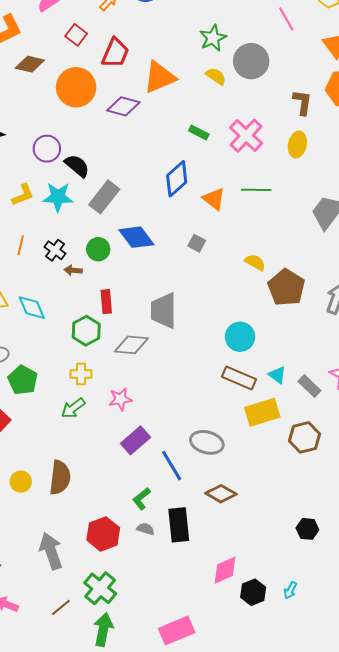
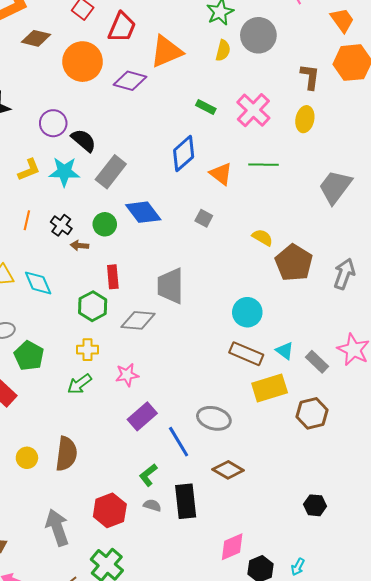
yellow semicircle: (216, 76) -> (223, 50), turned 70

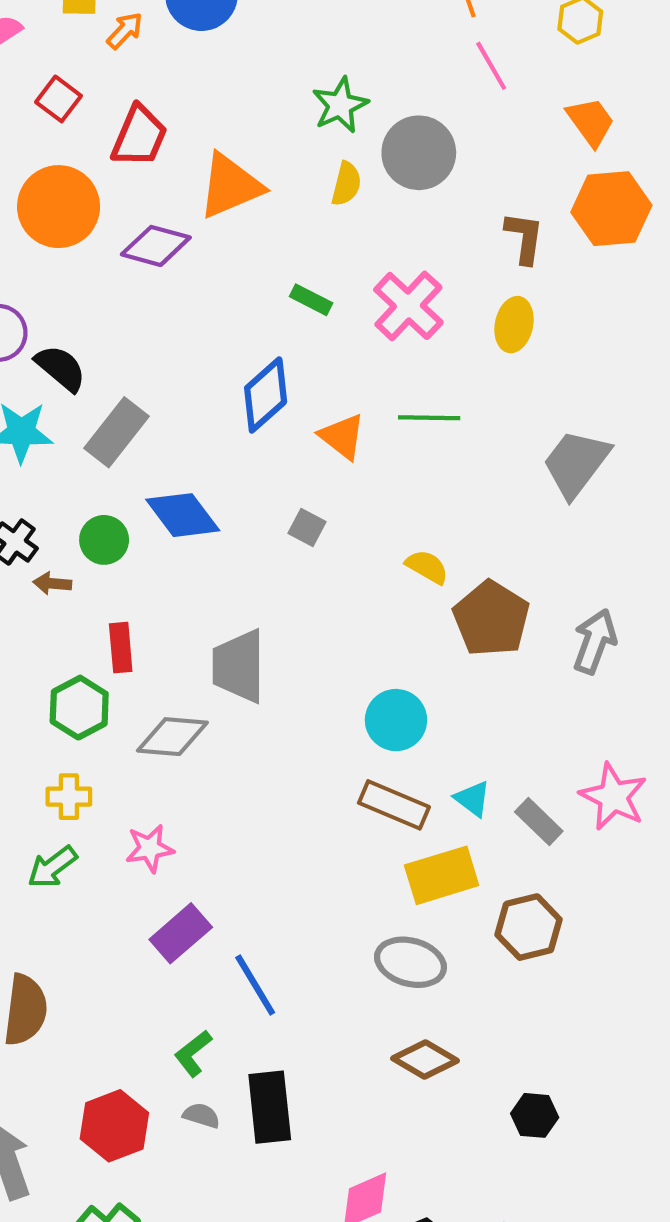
gray ellipse: (214, 418) -> (410, 962), moved
brown diamond: (228, 470) -> (425, 1060), moved

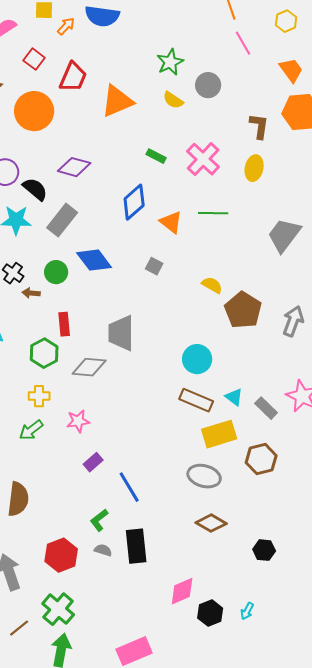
gray circle: (419, 153) -> (208, 85), size x0.7
yellow semicircle: (346, 184) -> (173, 100), turned 110
purple diamond: (156, 246) -> (74, 167), moved
purple rectangle: (181, 933) -> (93, 462), size x0.7

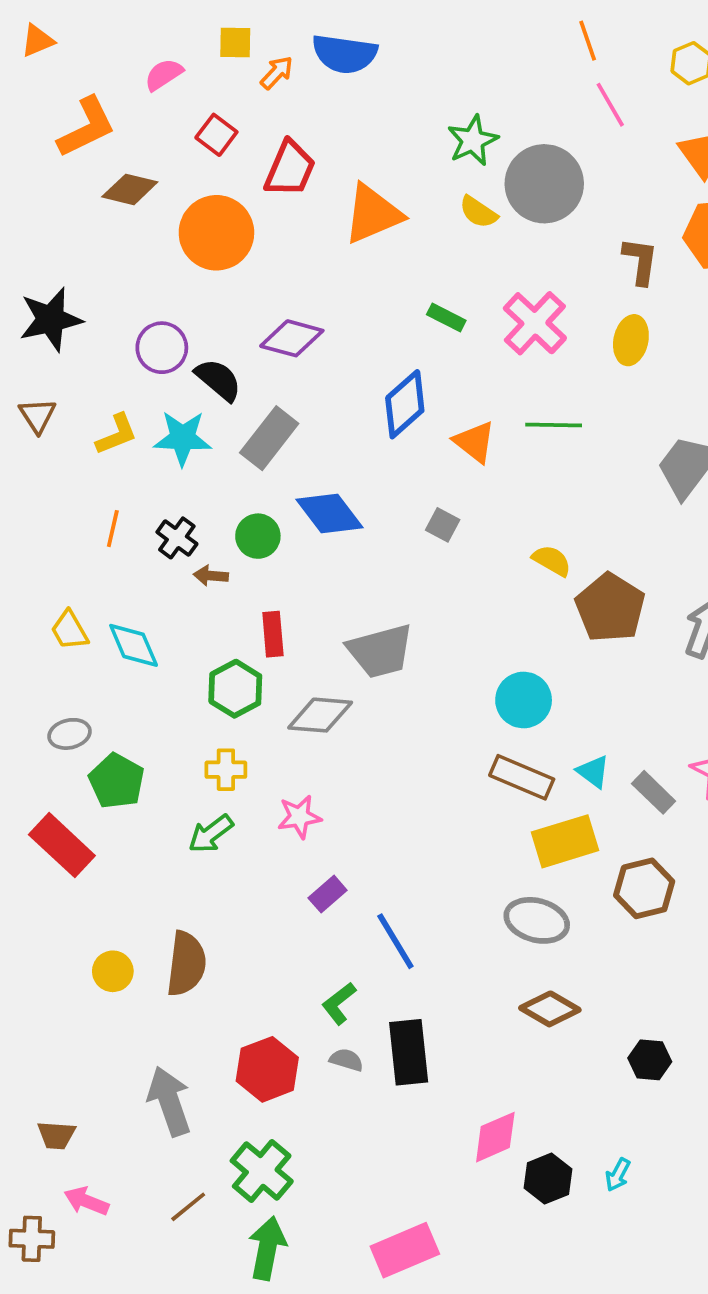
gray circle: (208, 85) -> (544, 184), size x1.6
gray trapezoid: (121, 333) -> (380, 651), turned -105

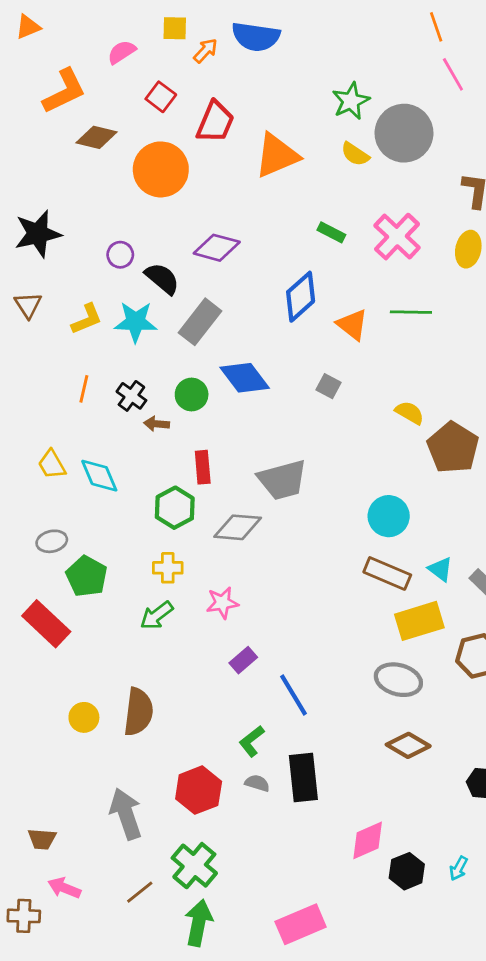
purple circle: (162, 348) -> (120, 255), size x0.7

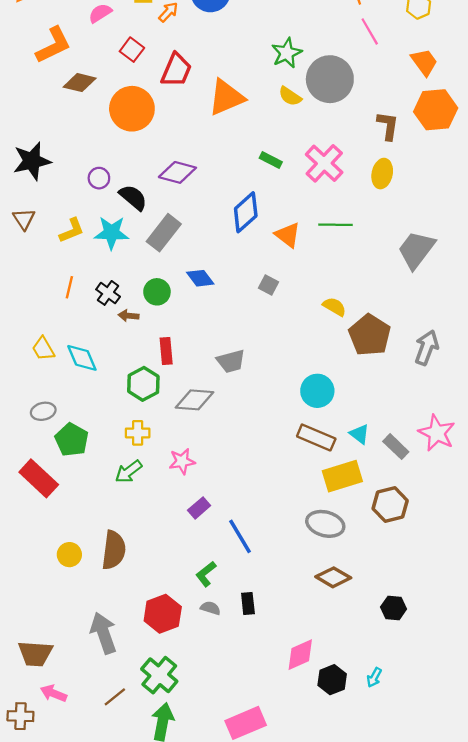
blue diamond: (245, 378) -> (200, 278), size x0.7
gray trapezoid: (282, 480) -> (231, 361), size x0.7
black rectangle: (303, 778) -> (248, 603), size x0.6
brown trapezoid: (42, 839) -> (35, 654), size x1.5

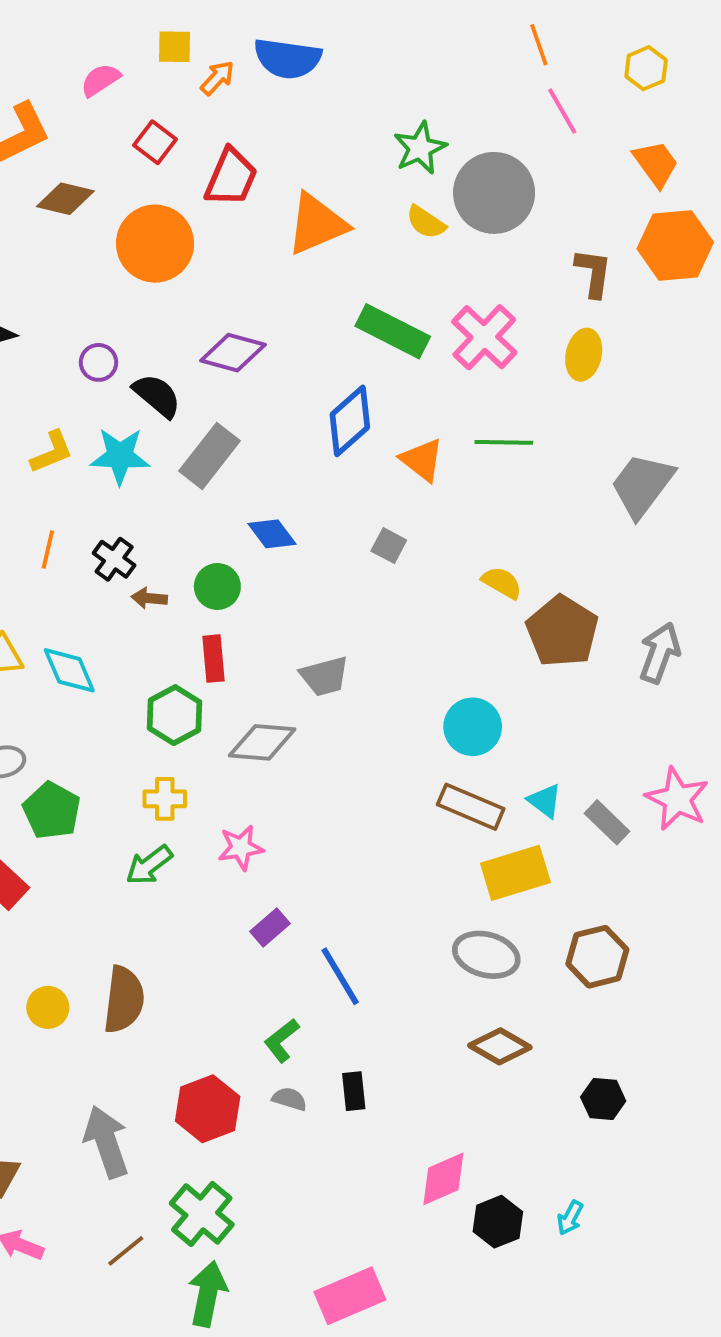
green rectangle: (271, 160) -> (393, 331), size x1.8
green circle: (157, 292) -> (217, 587), moved
brown hexagon: (390, 505) -> (597, 957), moved

